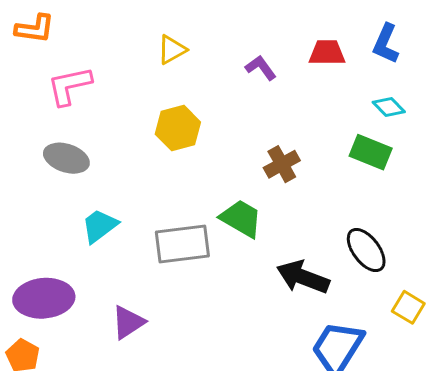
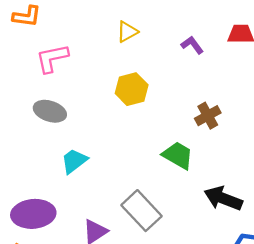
gray rectangle: (182, 244) -> (142, 211), moved, turned 54

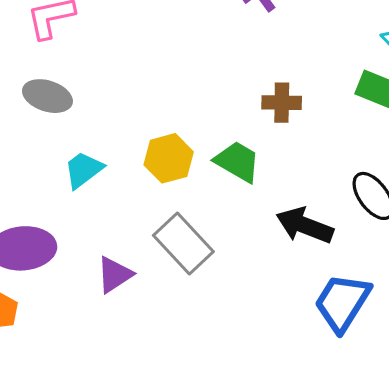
yellow hexagon: (132, 89) -> (169, 158), moved
brown cross: (208, 116) -> (282, 103), turned 30

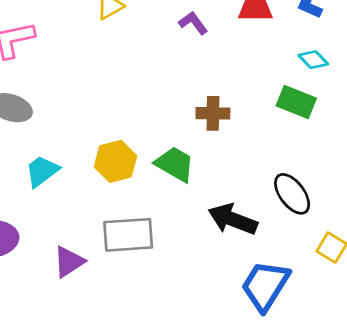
gray rectangle: (183, 243) -> (128, 235), turned -51

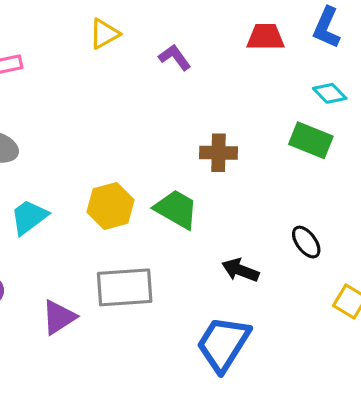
purple L-shape: (193, 23) -> (175, 57), moved
black ellipse: (292, 194) -> (306, 242), size x0.7
black arrow: (233, 219) -> (240, 270), size x0.7
blue trapezoid: (265, 286) -> (223, 344), moved

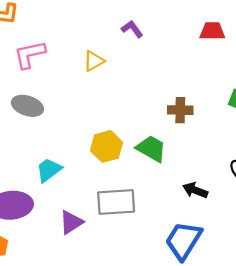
yellow triangle: (104, 34) -> (94, 61), moved
purple L-shape: (175, 57) -> (132, 29), moved
cyan trapezoid: (29, 217) -> (49, 170), moved

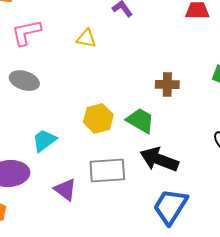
yellow triangle: (94, 61) -> (86, 39), turned 40
black arrow: (195, 190) -> (159, 160), moved, size x1.6
purple triangle: (71, 222) -> (65, 190), turned -50

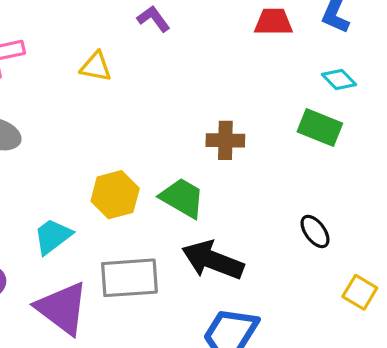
cyan trapezoid: (44, 141) -> (53, 236), moved
purple triangle: (65, 190) -> (62, 308), size x1.5

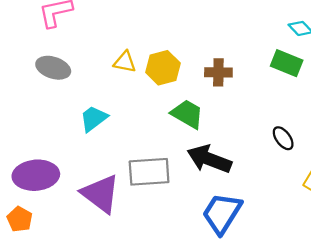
yellow triangle: (96, 67) -> (125, 62), moved
yellow hexagon: (115, 195) -> (163, 68), moved
cyan trapezoid: (53, 236) -> (94, 119), moved

